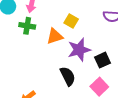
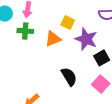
purple star: (79, 50) -> (86, 39), moved, turned -30

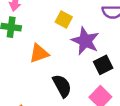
orange triangle: (53, 39) -> (39, 53), moved

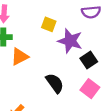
orange triangle: (39, 53) -> (20, 57), moved

